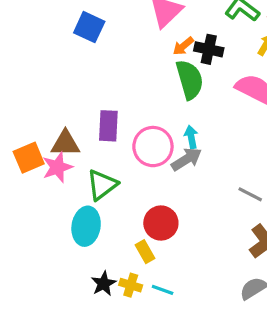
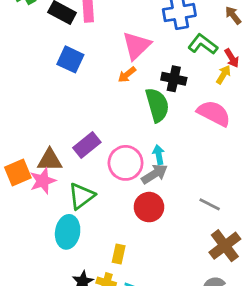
orange arrow: (183, 46) -> (127, 75), moved
purple rectangle: (108, 126) -> (87, 145), turned 48
red circle: (161, 223) -> (149, 207), moved
yellow rectangle: (145, 252) -> (119, 254), turned 42

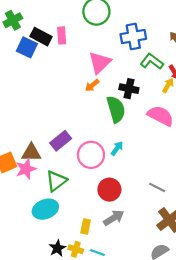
blue square: (70, 59) -> (27, 47), moved
cyan arrow: (159, 155) -> (117, 148), turned 48
gray arrow: (155, 174) -> (114, 218), moved
cyan ellipse: (68, 232) -> (45, 209), turned 60

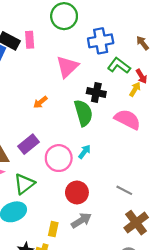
orange arrow: (92, 85) -> (40, 102), moved

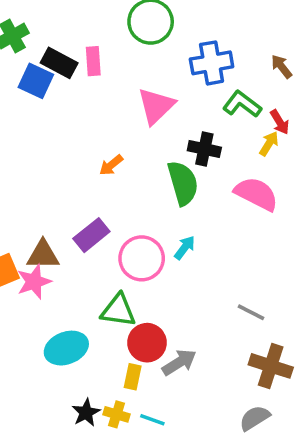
green triangle: (24, 184) -> (118, 310), moved, turned 45
red circle: (77, 192) -> (147, 343), moved
brown cross: (136, 223) -> (271, 366), turned -35

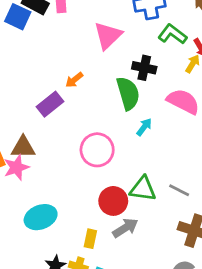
purple rectangle: (91, 235) -> (50, 104), moved
cyan arrow: (185, 248) -> (144, 127), moved
green triangle: (118, 310) -> (143, 189), moved
red circle: (147, 343) -> (113, 201), moved

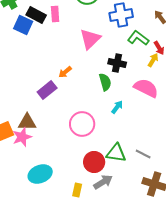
green semicircle: (128, 93) -> (105, 82), size x0.7

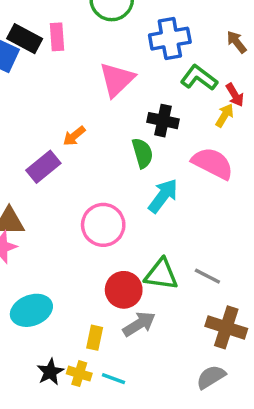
cyan arrow: (117, 107) -> (163, 196), size x1.5

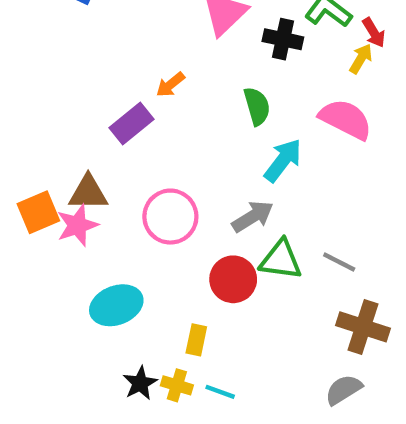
black cross: (163, 121) -> (283, 39), moved
pink circle: (103, 225) -> (170, 217), moved
gray arrow: (139, 324) -> (253, 217), moved

